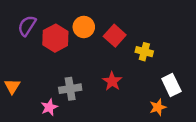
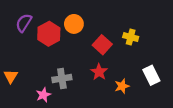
red square: (115, 36) -> (102, 45), moved
yellow cross: (144, 52) -> (131, 37), moved
orange star: (158, 107) -> (122, 86), moved

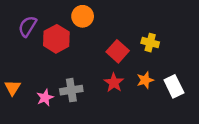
orange circle: (74, 24) -> (83, 16), moved
orange star: (122, 86) -> (145, 80), moved
pink star: (43, 95) -> (45, 98), moved

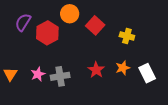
red square: (118, 51) -> (95, 25), moved
pink star: (45, 98) -> (38, 74), moved

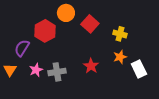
purple semicircle: (23, 22) -> (22, 48), moved
orange star: (123, 68) -> (120, 57), moved

